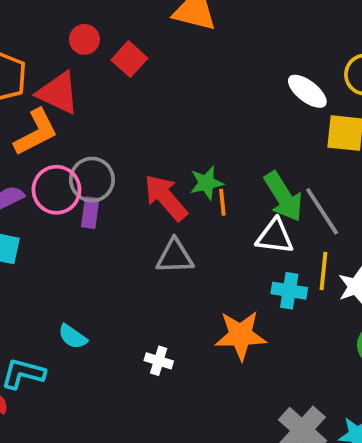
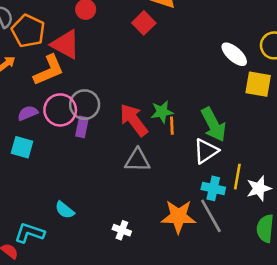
red square: (129, 59) -> (144, 23), moved
gray line: (322, 211) -> (211, 216), moved
white triangle: (275, 236) -> (206, 151), turned -44

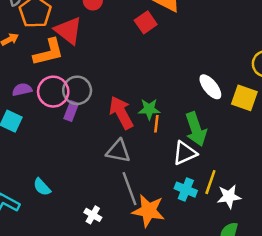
white ellipse: (234, 54) -> (210, 87), moved
gray line: (211, 216) -> (129, 189), moved

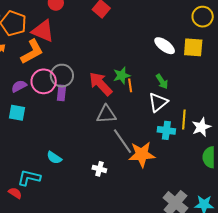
green arrow: (196, 129) -> (162, 81), size x0.6

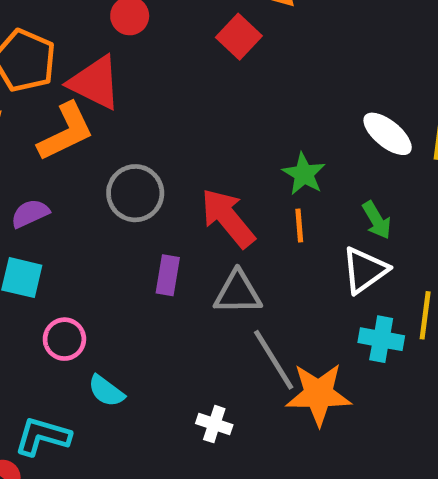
green star: (122, 76) -> (304, 174), moved, turned -30
pink circle: (44, 81) -> (64, 339), moved, size x0.7
purple rectangle: (62, 93) -> (168, 275), moved

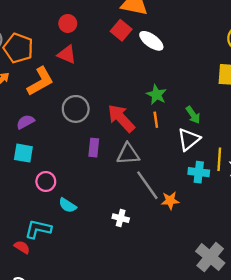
red triangle: (95, 83) -> (67, 55), moved, size x0.7
white ellipse: (388, 134) -> (151, 41), moved
orange star: (319, 394) -> (170, 201), size x0.6

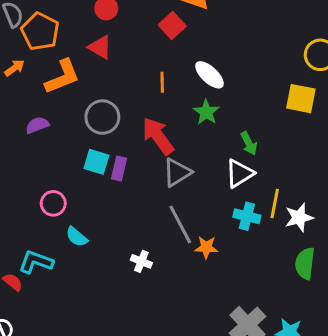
white ellipse: (151, 41) -> (209, 75), moved
orange line: (156, 120) -> (162, 82), moved
cyan square: (23, 153) -> (96, 162), moved
gray triangle: (128, 154) -> (177, 173), moved, turned -35

